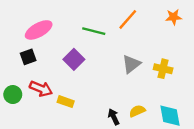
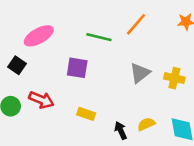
black square: (28, 57) -> (17, 65), moved, turned -35
purple square: (74, 59) -> (77, 68), turned -36
yellow rectangle: (66, 102) -> (86, 114), moved

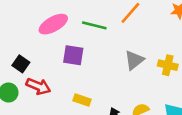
pink ellipse: (39, 36) -> (53, 24), moved
black square: (17, 65) -> (21, 64), moved

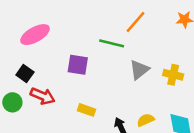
pink ellipse: (53, 24) -> (35, 35), moved
green line: (94, 25) -> (112, 43), moved

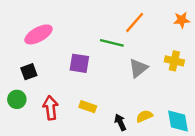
black square: (25, 73) -> (29, 72), turned 35
yellow cross: (173, 75) -> (174, 61), moved
red arrow: (43, 96) -> (51, 108), moved, turned -120

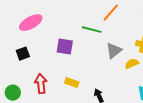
green circle: (17, 99) -> (13, 93), moved
yellow semicircle: (144, 116) -> (132, 64), moved

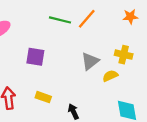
green line: (92, 30) -> (60, 20), moved

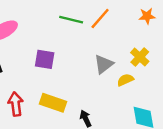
yellow cross: (124, 55) -> (140, 57), turned 30
yellow rectangle: (43, 97) -> (53, 103), size x1.5

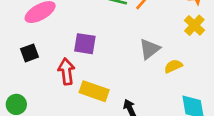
yellow cross: (140, 57) -> (194, 25), moved
red arrow: (16, 104) -> (66, 71), moved

